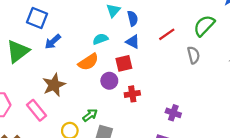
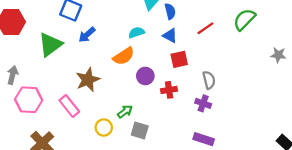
gray semicircle: (193, 55) -> (209, 80), moved
red square: (124, 63) -> (179, 59), moved
purple cross: (173, 113) -> (203, 103), moved

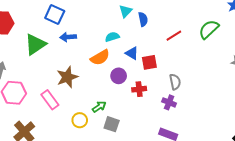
blue arrow: (87, 35) -> (68, 37), turned 35
blue triangle: (170, 36) -> (132, 53), moved

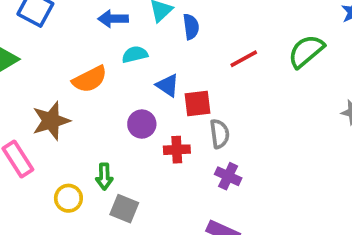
blue arrow: (68, 37) -> (113, 19), moved
orange semicircle: (100, 57) -> (90, 79), moved
gray semicircle: (175, 82) -> (220, 134), moved
green arrow: (99, 107) -> (104, 177), turned 120

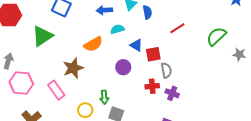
green semicircle: (306, 51) -> (216, 36), moved
red cross: (177, 150) -> (152, 86), moved

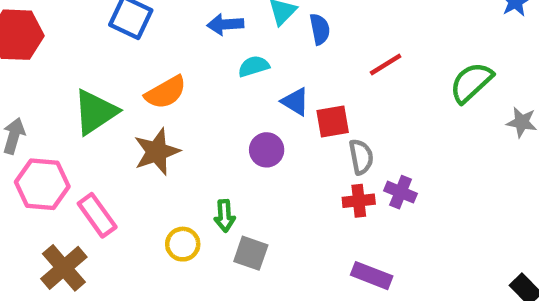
green triangle: (42, 36) -> (95, 112), moved
orange semicircle: (93, 44) -> (166, 92), moved
red cross: (152, 86) -> (359, 201), moved
pink rectangle: (56, 90) -> (97, 215), moved
purple cross: (172, 93) -> (401, 192), moved

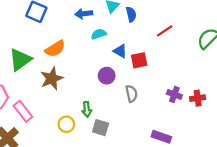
gray semicircle: (361, 157) -> (131, 94), moved
red cross: (359, 201) -> (198, 98), moved

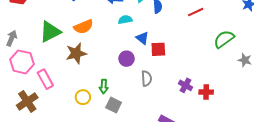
red line: (165, 31) -> (196, 12), moved

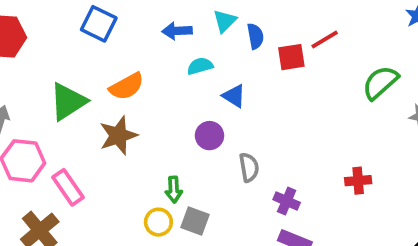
red square: (158, 49) -> (291, 57), moved
purple cross: (186, 85) -> (287, 201), moved
yellow circle: (83, 97) -> (158, 222), moved

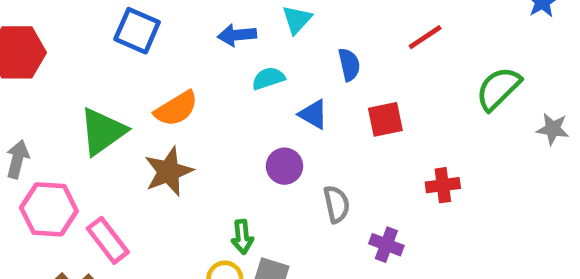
blue semicircle: (255, 36) -> (349, 65), moved
red square: (291, 57) -> (385, 119), moved
red cross: (358, 181) -> (443, 185), moved

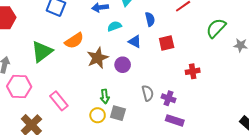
brown star: (169, 171) -> (98, 58), moved
gray semicircle: (337, 204) -> (148, 93), moved
pink rectangle: (108, 240) -> (59, 101), moved

